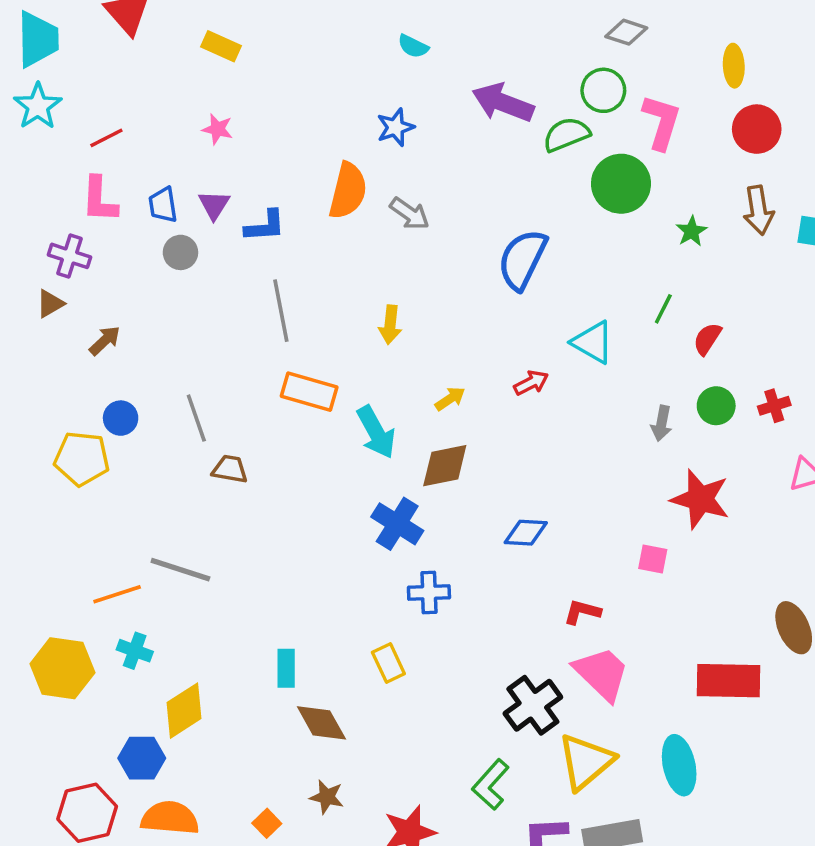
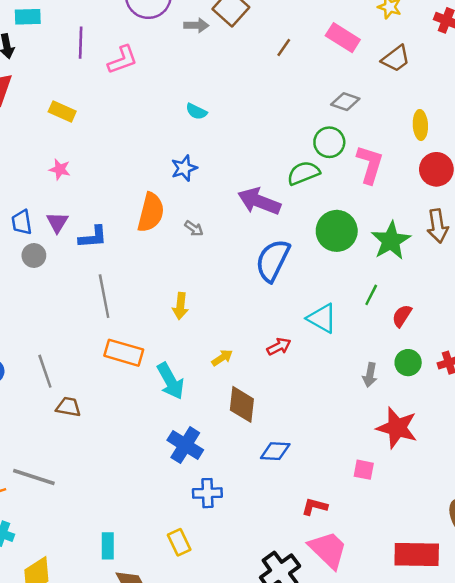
purple arrow: (503, 103) -> (259, 201), moved
green circle: (621, 184) -> (337, 231), moved
gray arrow: (410, 214) -> (194, 228), size x0.7
green star: (691, 231) -> (391, 241), size x1.8
brown diamond: (445, 466) -> (242, 404), moved, turned -72

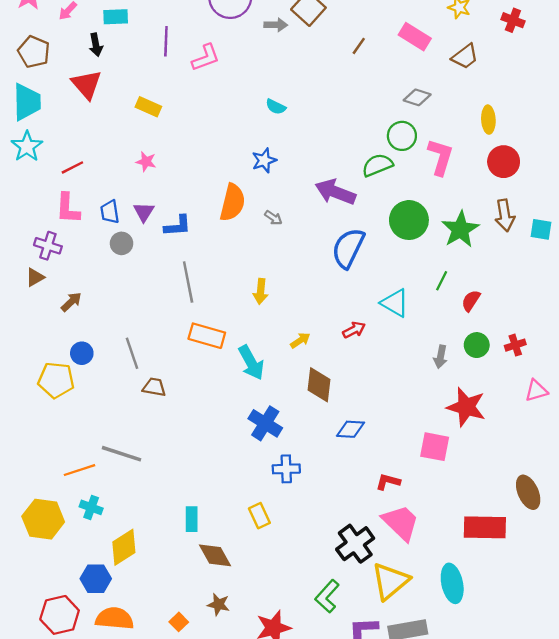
pink square: (364, 470) -> (435, 447), size x1.5

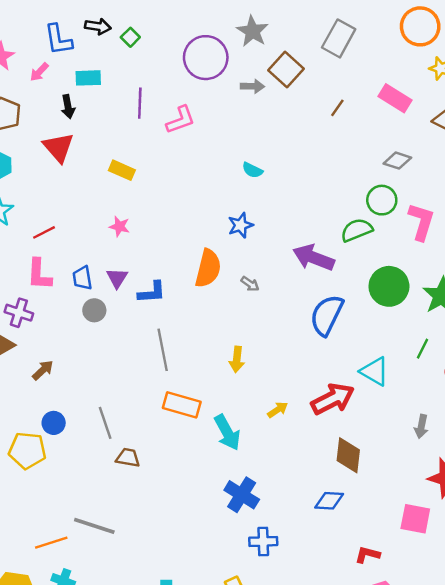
red arrow: (354, 330) -> (333, 399), size x1.8
brown diamond: (319, 385) -> (348, 455), moved

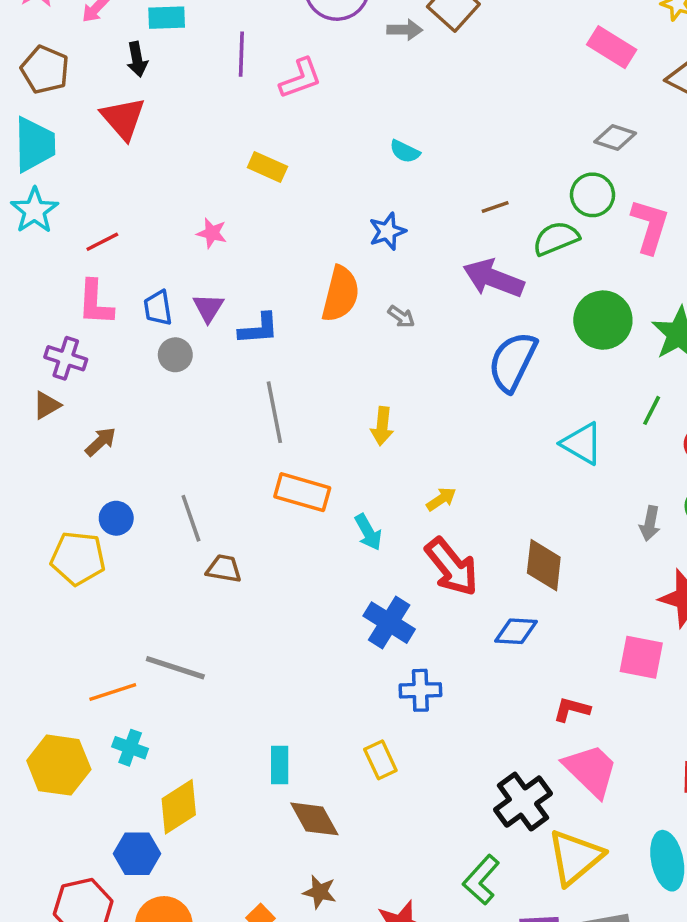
brown line: (337, 108) -> (495, 207), moved, turned 36
yellow rectangle: (122, 170) -> (267, 167), moved
red arrow: (333, 399) -> (452, 567), moved, turned 78
cyan arrow: (227, 432) -> (368, 532), size x0.7

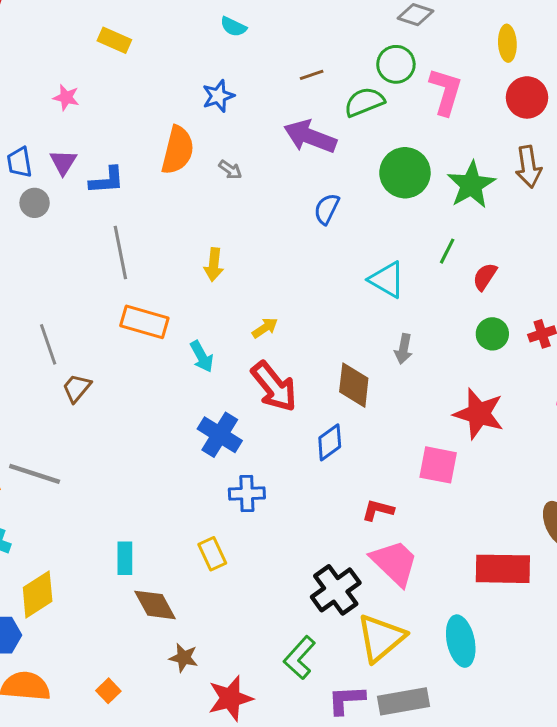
blue semicircle: (513, 362) -> (327, 209), size x0.6
gray arrow: (650, 523) -> (403, 349), moved
brown trapezoid: (224, 569) -> (77, 388), turned -60
blue diamond: (516, 631) -> (330, 442), turned -39
brown star: (320, 892) -> (184, 658), moved

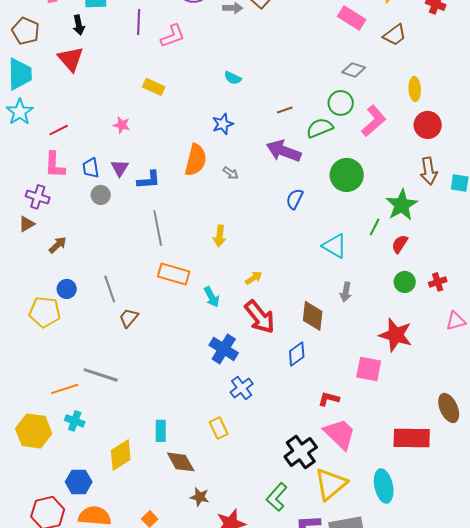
pink L-shape: (446, 91) -> (374, 121), turned 32
green star: (471, 185) -> (402, 205), moved
blue cross: (247, 494) -> (242, 388), turned -35
yellow diamond: (38, 594) -> (121, 455), moved

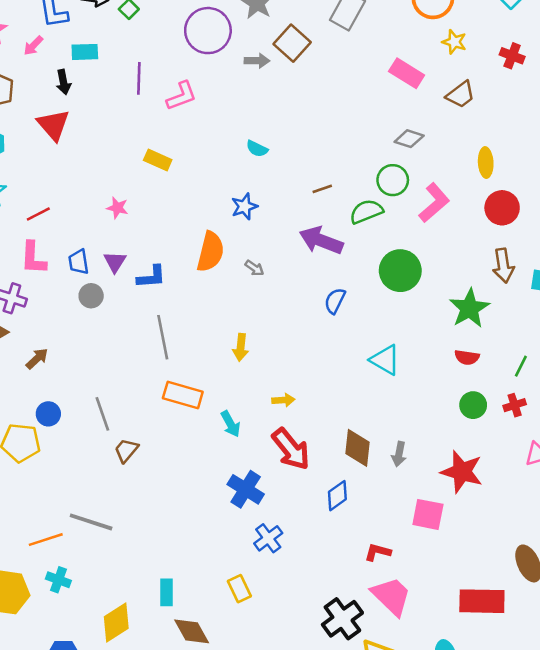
green line: (375, 227) -> (521, 366), moved
red semicircle: (400, 244) -> (467, 357), turned -114
yellow arrow: (254, 278) -> (283, 400), turned 30
gray arrow: (346, 292) -> (399, 454), moved

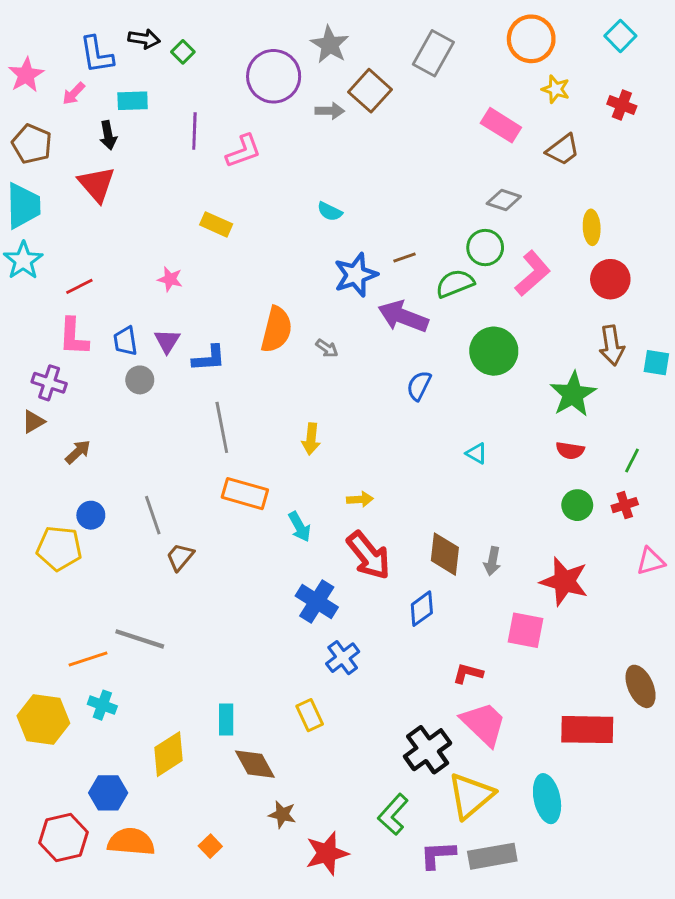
blue star: (244, 207) -> (356, 275), moved, size x1.4
cyan triangle: (385, 360) -> (477, 453), size x0.6

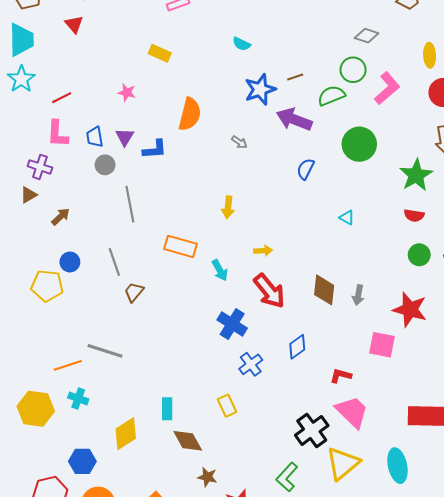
red triangle: (97, 184) -> (74, 24), size x0.7
orange semicircle: (276, 330) -> (190, 114), moved
gray line: (222, 427) -> (130, 204), moved
blue diamond: (422, 609) -> (297, 347), moved

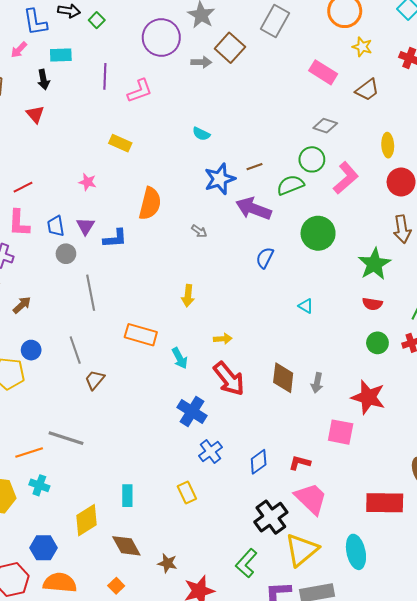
blue diamond: (297, 347) -> (259, 462), moved
brown diamond: (188, 441) -> (126, 546), moved

